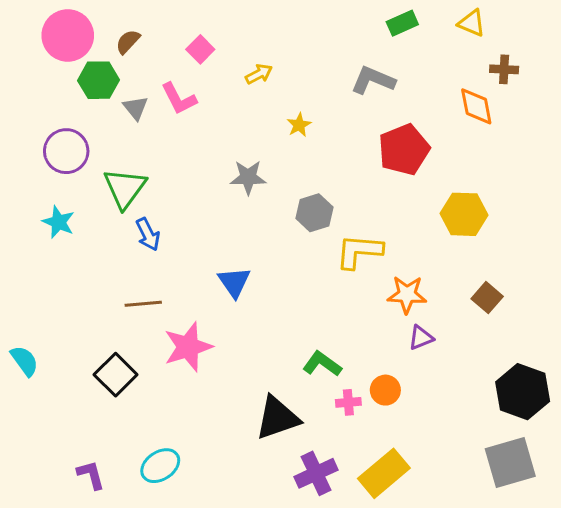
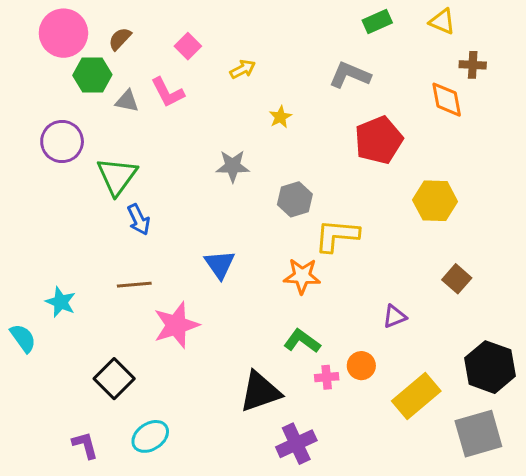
gray triangle: (136, 108) -> (127, 101), turned -40
cyan star: (58, 222) -> (61, 302), moved
orange star: (407, 294) -> (302, 276), moved
black square: (116, 375) -> (114, 379), moved
yellow rectangle: (384, 473) -> (416, 396), moved

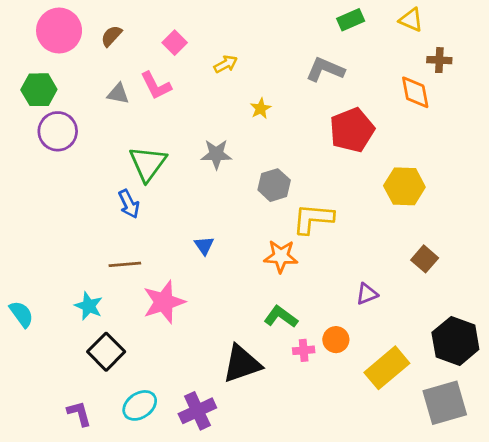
green hexagon: (92, 75) -> (39, 90), moved
green triangle: (117, 176) -> (148, 164), moved
blue triangle: (220, 264) -> (204, 246), size x0.7
cyan star: (61, 302) -> (89, 306), moved
purple cross: (296, 444) -> (197, 411), moved

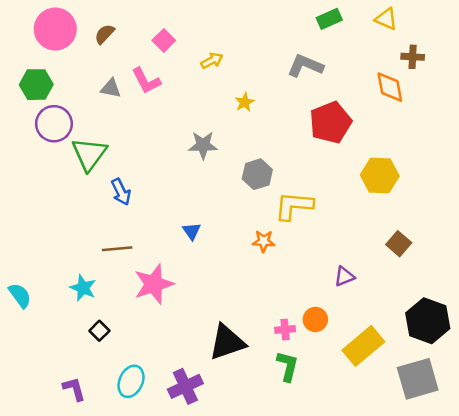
green triangle: (148, 164) -> (89, 154), moved
orange star: (281, 256) -> (264, 241), size x0.7
green L-shape: (281, 317) -> (288, 366), moved, turned 68
black square: (106, 352) -> (99, 331), size x0.6
cyan ellipse: (140, 405) -> (131, 381), turned -32

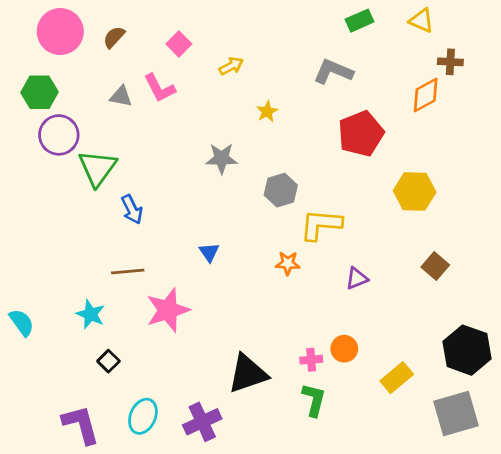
orange diamond: (390, 87) -> (426, 95), turned 72
purple triangle: (344, 277) -> (357, 278), moved
yellow rectangle: (363, 346) -> (397, 378), size x0.7
purple L-shape: (74, 389) -> (81, 425), size x1.5

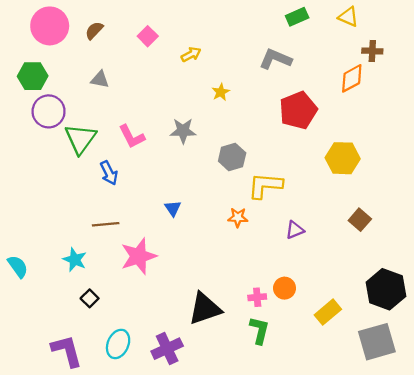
pink L-shape: (159, 88) -> (132, 136), moved

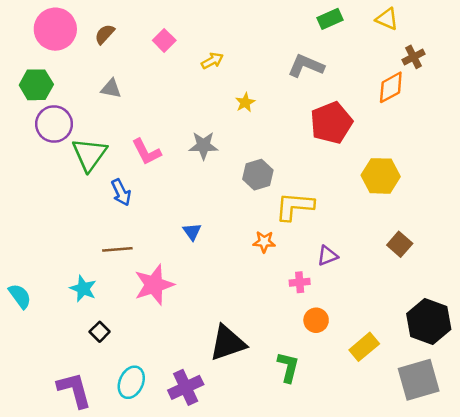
brown cross: (372, 51) -> (414, 57), turned -30
pink cross: (257, 297) -> (300, 282), moved

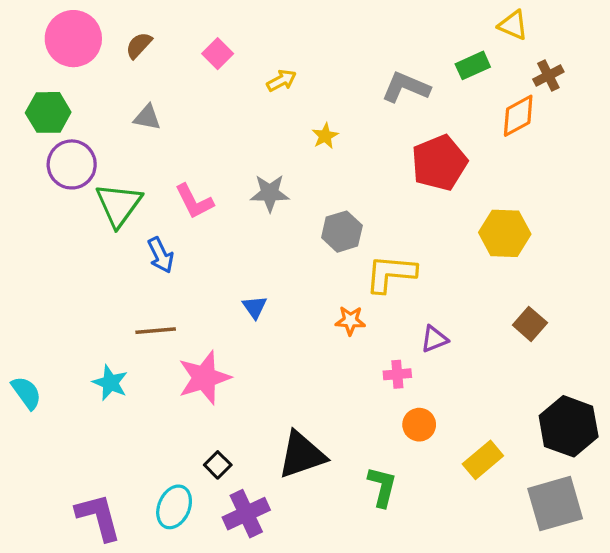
green rectangle: (330, 19) -> (473, 65), moved
black square: (100, 332) -> (218, 465), moved

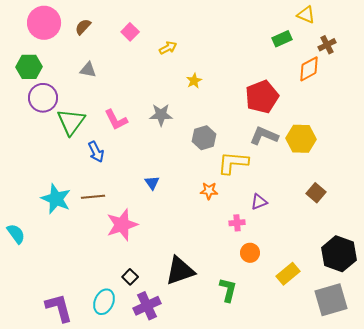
gray L-shape: (406, 87) -> (264, 136), moved
cyan star: (110, 383) -> (56, 199), moved, size x1.4

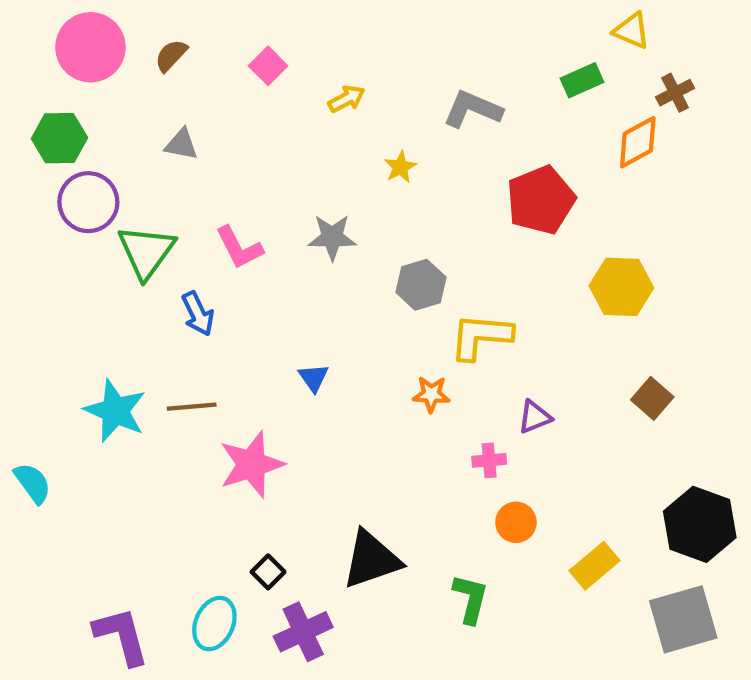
gray L-shape: (264, 136) -> (473, 109), moved

